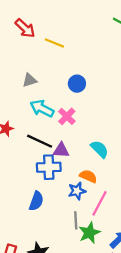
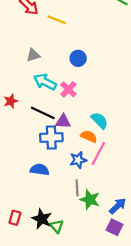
orange semicircle: (88, 176) -> (89, 136), moved
blue semicircle: (36, 201) -> (40, 170), turned -102
pink line: (100, 203) -> (98, 154), moved
green star: (89, 233) -> (90, 200), turned -30

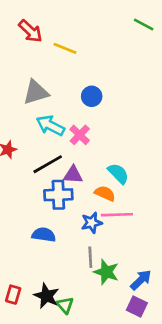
gray triangle: (33, 55) -> (36, 92), size x1.5
black line: (43, 113) -> (48, 164), turned -55
pink line: (98, 154) -> (117, 215), turned 60

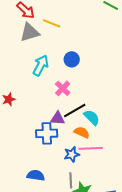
gray triangle: (36, 92) -> (30, 32), moved
cyan arrow: (50, 126) -> (41, 65), moved, turned 90
black line: (48, 164) -> (75, 110), moved
blue semicircle: (44, 235) -> (36, 175), moved

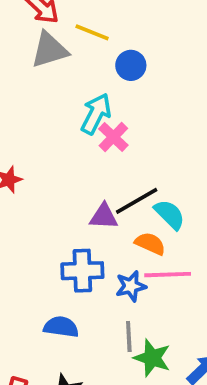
blue circle: (72, 59) -> (131, 65), moved
cyan arrow: (41, 65) -> (96, 114), moved
pink cross: (63, 88) -> (113, 137), moved
blue cross: (47, 133) -> (82, 271), moved

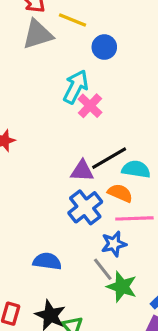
cyan semicircle: (170, 214) -> (136, 169), turned -36
blue cross: (82, 271) -> (85, 207), moved, turned -36
blue star: (131, 286) -> (114, 244), moved
gray line: (129, 337) -> (103, 269), turned -35

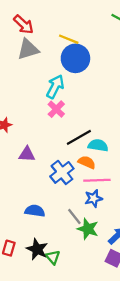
yellow line: (73, 20) -> (69, 39), moved
blue circle: (104, 47) -> (75, 58), size x1.6
pink cross: (90, 106) -> (56, 109), moved
purple triangle: (82, 171) -> (27, 154), moved
blue star: (114, 244) -> (94, 198), moved

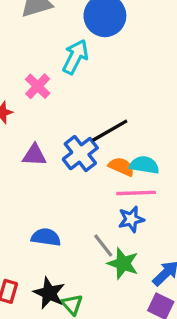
pink cross: (56, 109) -> (38, 86), moved
cyan semicircle: (98, 145) -> (144, 165), moved
blue cross: (62, 172) -> (80, 154), moved

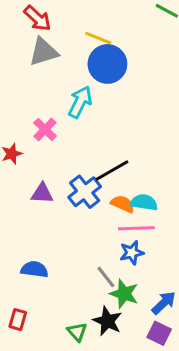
blue semicircle: (46, 237) -> (34, 269), moved
black star: (49, 293) -> (107, 321), moved

